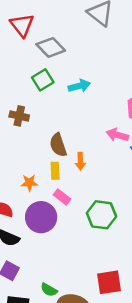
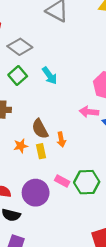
cyan arrow: (79, 86) -> (50, 76), turned 78
orange star: (29, 183) -> (21, 146), moved
pink rectangle: (62, 197) -> (62, 181), moved

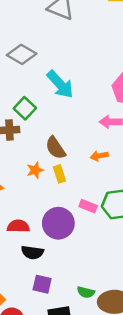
green square: (18, 76) -> (25, 108), moved
cyan arrow: (50, 76) -> (60, 84), size x1.4
orange arrow: (61, 139) -> (99, 156), moved, turned 96

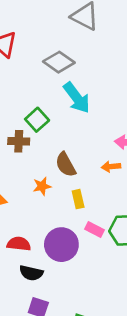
gray diamond: (22, 54) -> (59, 62), moved
orange arrow: (99, 156) -> (111, 167), moved
yellow rectangle: (59, 174) -> (78, 199), moved

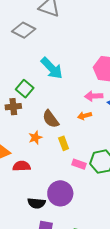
gray diamond: (59, 62) -> (24, 30), moved
red semicircle: (19, 244) -> (22, 166), moved
purple circle: (61, 245) -> (60, 193), moved

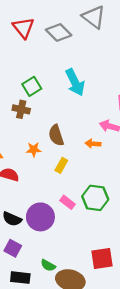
green square: (25, 89) -> (32, 86), moved
yellow rectangle: (64, 143) -> (61, 165), turned 32
pink rectangle: (79, 164) -> (68, 202), moved

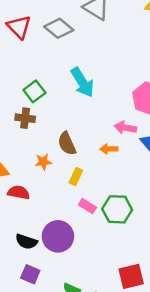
pink rectangle: (68, 202) -> (87, 206), moved

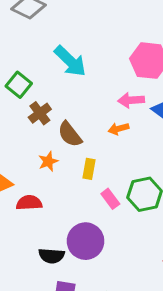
brown cross: (25, 118) -> (40, 113), moved, turned -30
pink rectangle: (87, 206) -> (110, 199), turned 35

